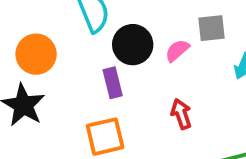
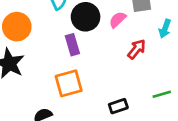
red arrow: (181, 114) -> (137, 49), moved, turned 60

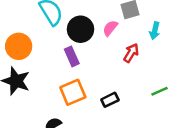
black rectangle: (118, 106) -> (110, 100), moved

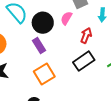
black rectangle: (110, 100) -> (84, 61), moved, size x1.5

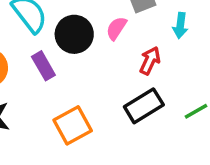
purple rectangle: (39, 45) -> (43, 66), moved

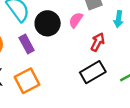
orange square: (73, 125) -> (27, 81), moved

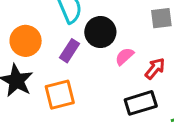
pink semicircle: (76, 20) -> (124, 56), moved
purple rectangle: (27, 44) -> (70, 51), turned 48

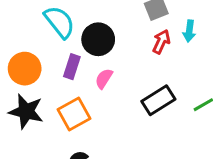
pink semicircle: (124, 56) -> (104, 79), moved
red arrow: (155, 68) -> (161, 42), moved

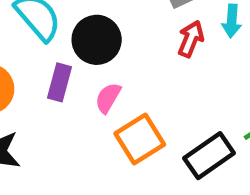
black rectangle: (158, 100) -> (209, 156), moved
orange square: (74, 114) -> (140, 139), moved

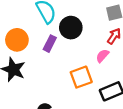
pink semicircle: (108, 98) -> (102, 56), moved

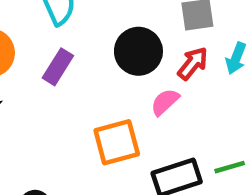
black circle: (71, 28) -> (138, 51), moved

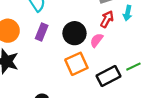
black circle: (138, 51) -> (74, 33), moved

